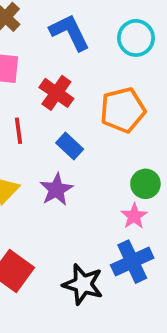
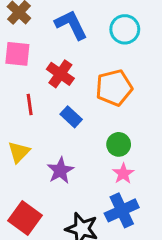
green circle: (145, 184) -> (119, 144), moved
purple star: (56, 190) -> (60, 170), moved

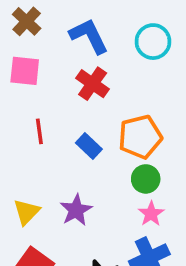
red cross: (60, 74) -> (93, 84), moved
orange pentagon: (114, 88) -> (140, 137), moved
yellow triangle: (19, 152) -> (27, 212), moved

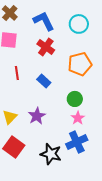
orange pentagon: (140, 137) -> (80, 64), moved

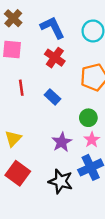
purple star: (37, 116) -> (62, 142), moved

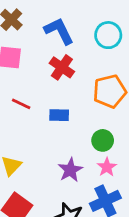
red line: (21, 88) -> (21, 104), turned -56
blue rectangle: (52, 97) -> (59, 115), turned -42

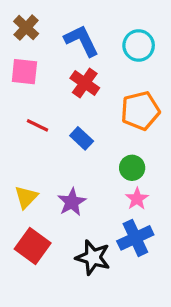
blue rectangle: (59, 115) -> (82, 138), turned 42
purple star: (70, 170) -> (72, 202), moved

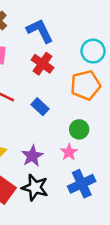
cyan circle: (139, 45) -> (93, 51), moved
pink star: (137, 199) -> (69, 152), moved
black star: (93, 257) -> (35, 188), moved

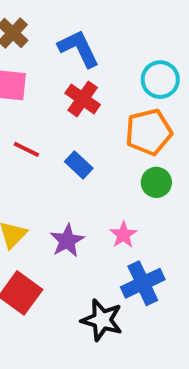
green circle: (79, 129) -> (156, 182), moved
black star: (35, 188) -> (102, 320), moved

